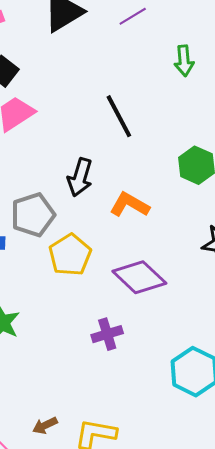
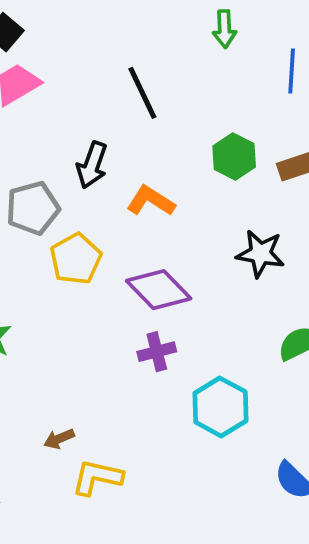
purple cross: (107, 334) -> (157, 352), moved
brown arrow: (45, 425) -> (59, 439), moved

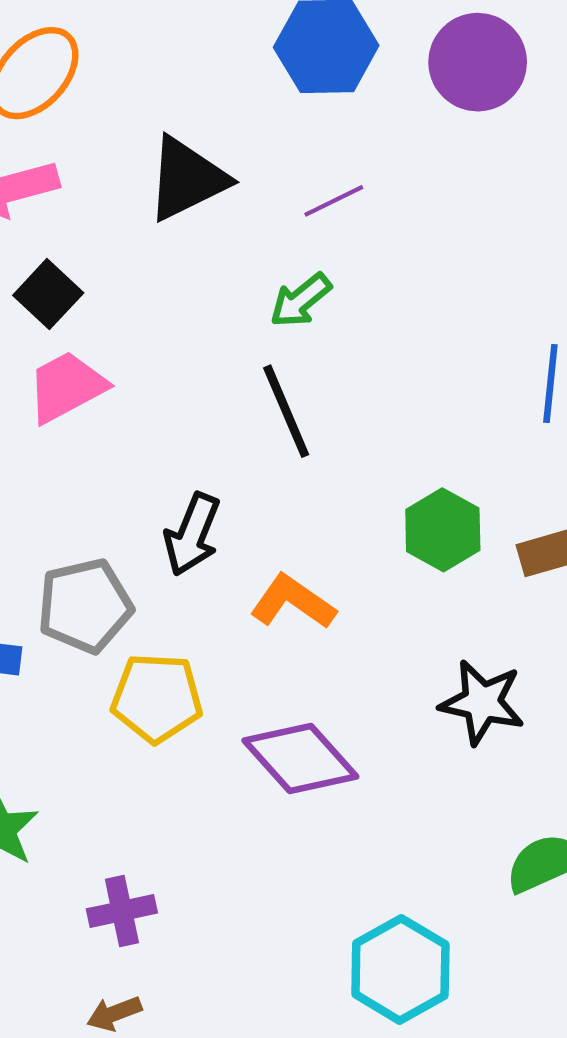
green arrow: (224, 29) -> (301, 300), moved, turned 51
yellow pentagon: (76, 259) -> (157, 698), turned 30
purple cross: (157, 352) -> (122, 911), moved

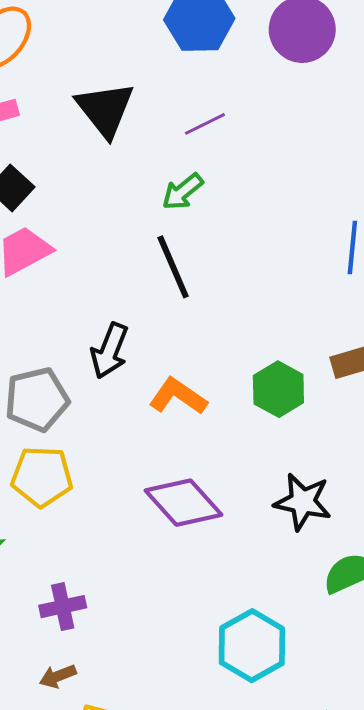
black triangle: (187, 179) -> (105, 109), turned -42
green hexagon: (443, 530) -> (278, 389), moved
yellow pentagon: (157, 698) -> (42, 477), moved
black star: (482, 702) -> (303, 502), moved

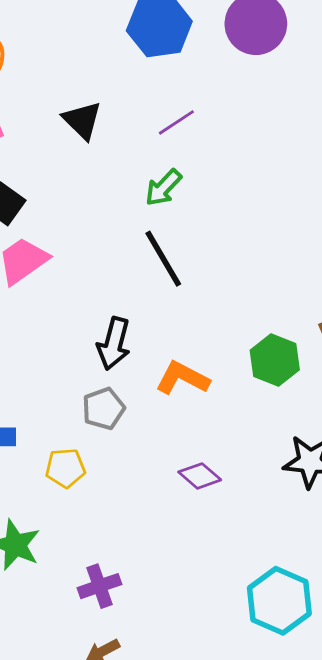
black triangle: (105, 109) -> (82, 120), size x0.7
gray pentagon: (37, 399) -> (103, 409), moved, size x0.7
yellow pentagon: (42, 477) -> (65, 468), size x0.7
purple diamond: (184, 503) -> (200, 476), size x0.6

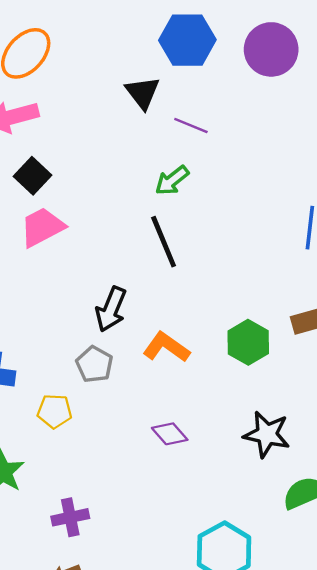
black triangle: (82, 120) -> (143, 93), moved
purple line: (176, 122) -> (191, 125), turned 48
gray pentagon: (103, 409) -> (94, 364), turned -30

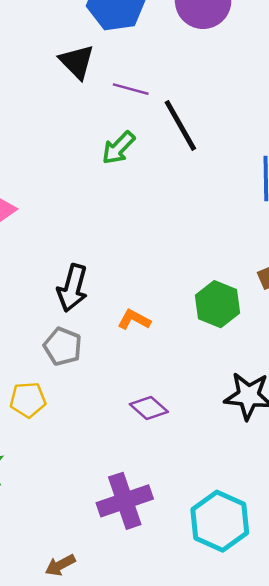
black line: (164, 242) -> (180, 125), moved
orange L-shape: (166, 347) -> (134, 320), size x0.7
purple cross: (70, 517) -> (125, 501), moved, size x1.4

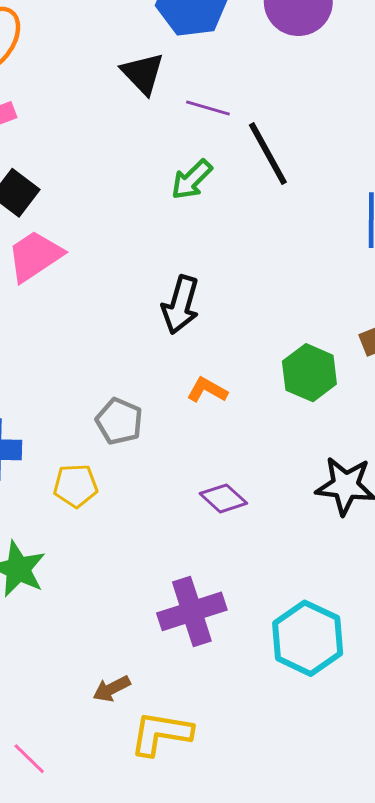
black arrow: (72, 288) -> (181, 305), moved

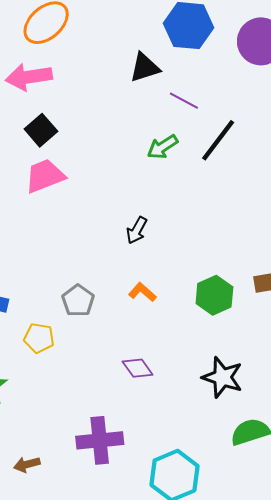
black triangle: (143, 73) -> (145, 68), turned 44
black line: (268, 154) -> (218, 140), turned 54
black arrow: (181, 305) -> (137, 230), size x0.7
brown arrow: (112, 689) -> (27, 464), moved

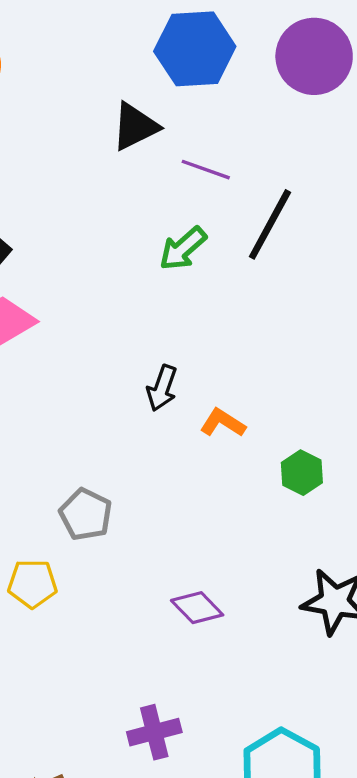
orange L-shape: (142, 292) -> (223, 423), moved
green hexagon: (214, 295) -> (302, 473), size x0.7
purple cross: (100, 440) -> (154, 732), size x0.7

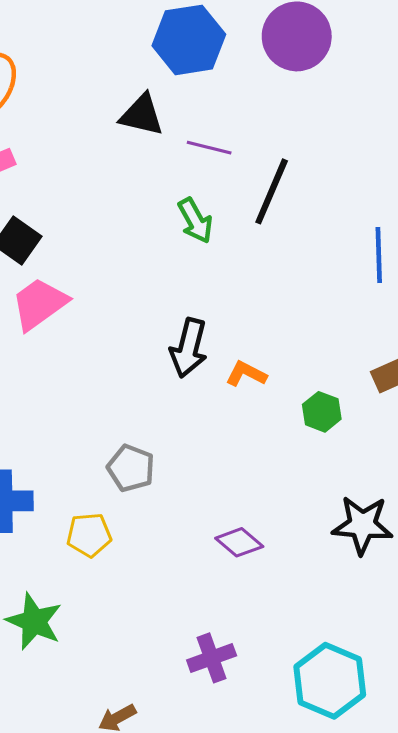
black triangle: (135, 126) -> (142, 115), turned 45
green arrow: (183, 249) -> (195, 221), turned -72
black arrow: (162, 388) -> (189, 348), size x1.4

